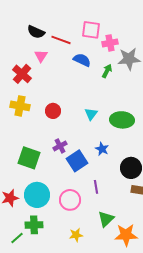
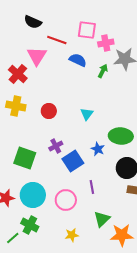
black semicircle: (36, 32) -> (33, 22), moved
pink triangle: (41, 56) -> (37, 56), size x1.5
green ellipse: (122, 120) -> (121, 136), moved
green cross: (34, 225) -> (30, 225), turned 30

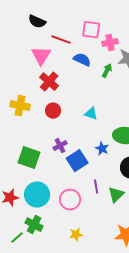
red cross: (18, 74) -> (49, 82), moved
cyan triangle: (87, 114) -> (91, 114), turned -48
green triangle: (102, 219) -> (116, 195), moved

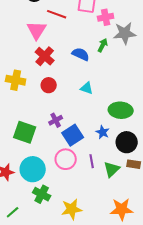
blue semicircle: (82, 60) -> (81, 54), moved
blue star: (102, 149) -> (103, 132), moved
pink circle: (70, 200) -> (66, 159), moved
green cross: (34, 225) -> (42, 194), moved
yellow star: (76, 235) -> (72, 209), size x1.5

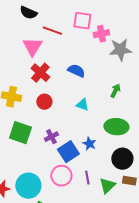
green arrow: (103, 45) -> (115, 91), moved
green square: (25, 132) -> (20, 133), moved
blue star: (103, 132) -> (89, 144), moved

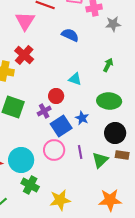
gray star: (120, 50) -> (113, 24), size x0.7
blue semicircle: (76, 71) -> (70, 35), moved
red cross: (40, 73) -> (24, 55), moved
red circle: (44, 102) -> (56, 96), moved

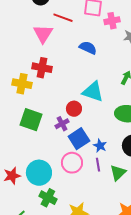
red cross: (24, 55) -> (42, 68), turned -30
cyan triangle: (75, 79) -> (93, 92), size x1.6
blue star: (82, 118) -> (100, 146), moved

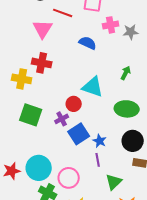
pink cross: (112, 21) -> (111, 25), moved
pink circle: (72, 163) -> (69, 178), moved
green triangle: (118, 173) -> (114, 182), moved

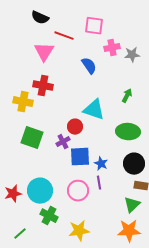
blue semicircle: (88, 43) -> (89, 66), turned 30
blue square: (79, 134) -> (80, 157), turned 30
pink circle: (69, 178) -> (78, 191), moved
green triangle: (114, 182) -> (132, 205), moved

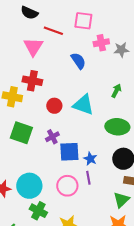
red circle: (75, 127) -> (54, 106), moved

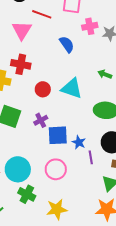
green arrow: (116, 91) -> (105, 74), turned -96
purple line: (88, 178) -> (91, 157), moved

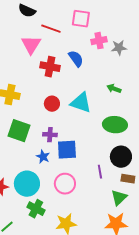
red cross: (21, 64) -> (50, 67), moved
purple cross: (41, 120) -> (50, 135), turned 32
blue star: (79, 142) -> (43, 157), moved

